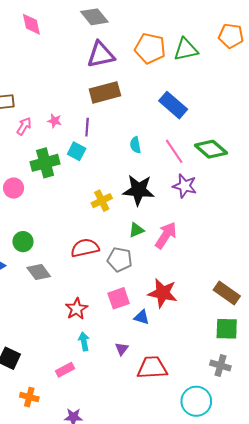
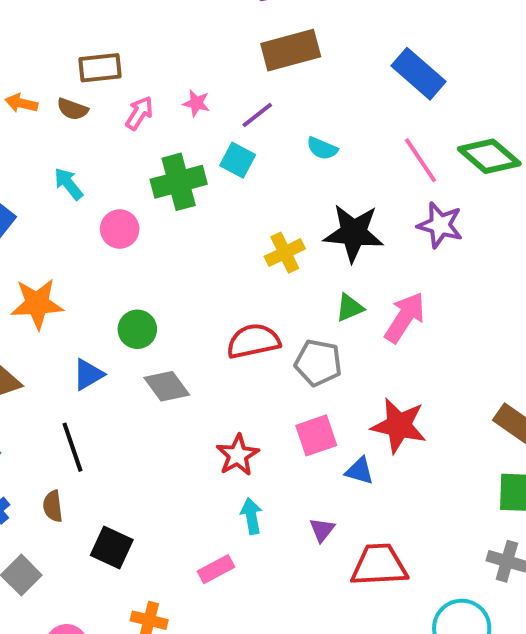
purple line: (87, 127) -> (257, 115), turned 48
cyan semicircle: (135, 145) -> (322, 148), moved, turned -56

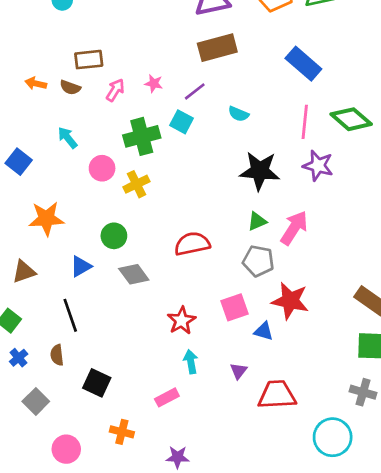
pink line: (420, 160) -> (305, 122), turned 40
yellow cross: (285, 253) -> (136, 184), moved
gray pentagon: (318, 363) -> (258, 261), moved

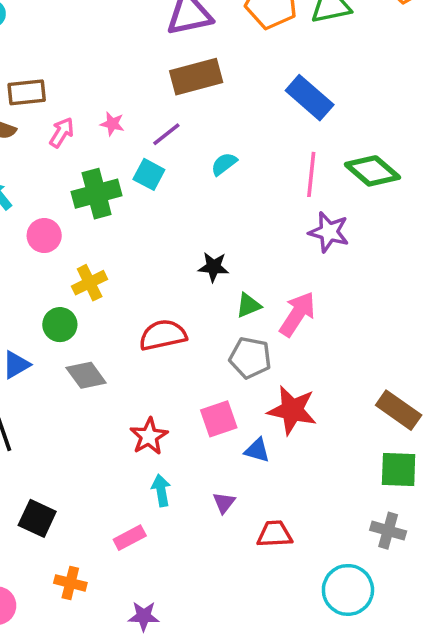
cyan semicircle: (238, 114) -> (224, 164), turned 120
black star: (260, 171) -> (214, 267), moved, size x0.6
yellow cross: (136, 184) -> (90, 283), moved
red trapezoid: (277, 395) -> (275, 534), size x0.7

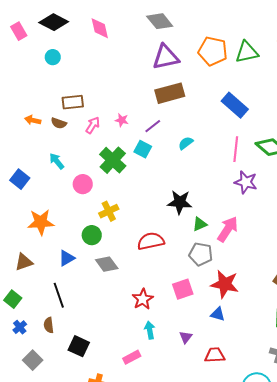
green cross: (97, 194) -> (113, 160), turned -32
black star: (214, 267) -> (180, 202), size x1.4
blue triangle: (257, 450) -> (218, 314), moved

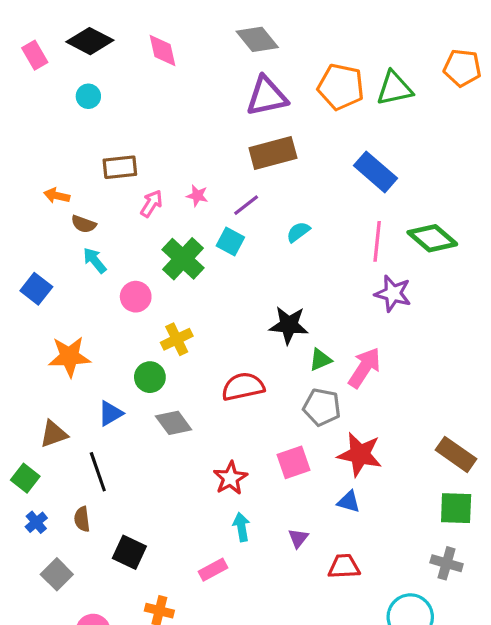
brown semicircle: (59, 123) -> (84, 224), moved
brown triangle: (24, 262) -> (54, 434), moved

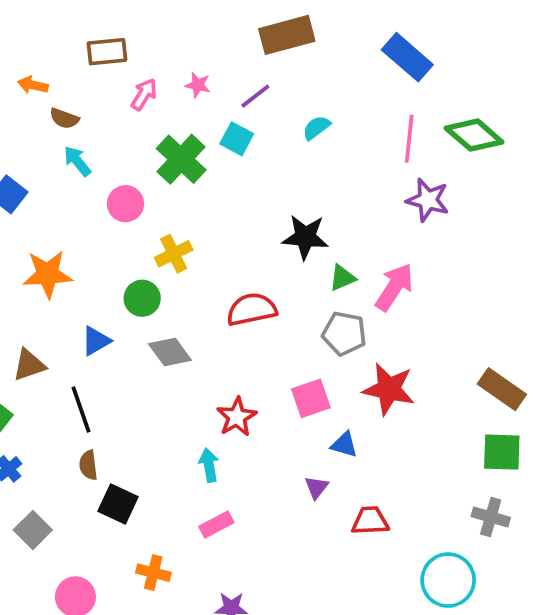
blue triangle: (349, 502) -> (344, 445), moved
brown semicircle: (82, 519) -> (88, 465), moved
cyan arrow: (241, 527) -> (209, 465), moved

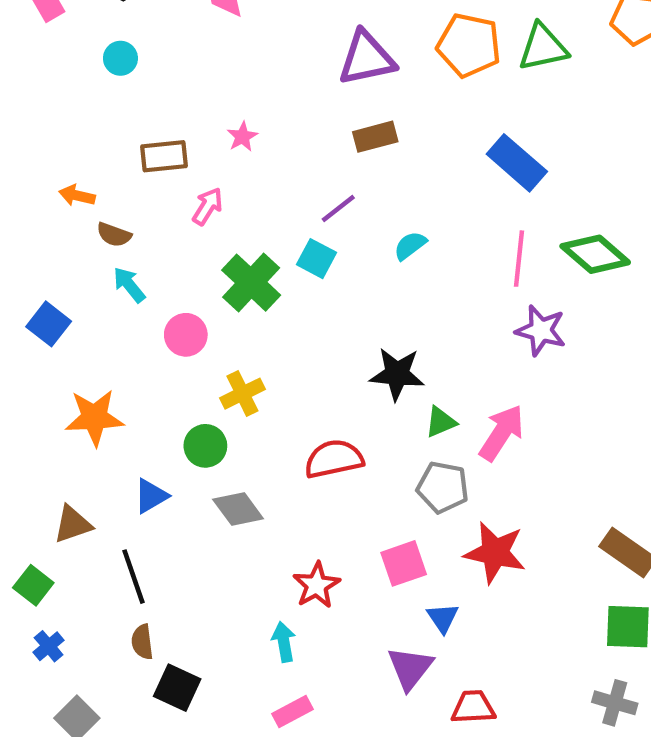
brown rectangle: (287, 35) -> (375, 137), size x0.7
pink star: (198, 85) -> (242, 137), moved, turned 30
blue triangle: (344, 445) -> (443, 618), turned 40
purple triangle: (316, 487) -> (410, 668), size x1.6

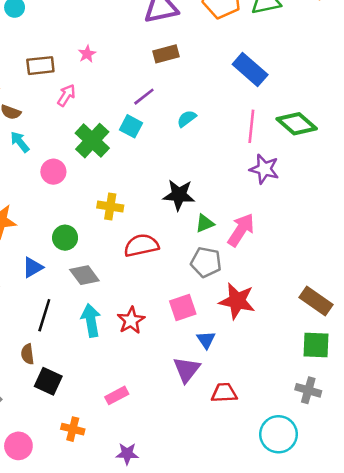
yellow cross: (242, 394) -> (110, 207), moved, turned 35
black line: (134, 577) -> (44, 315), moved, turned 36
cyan arrow: (284, 642) -> (91, 320), moved, size x1.4

